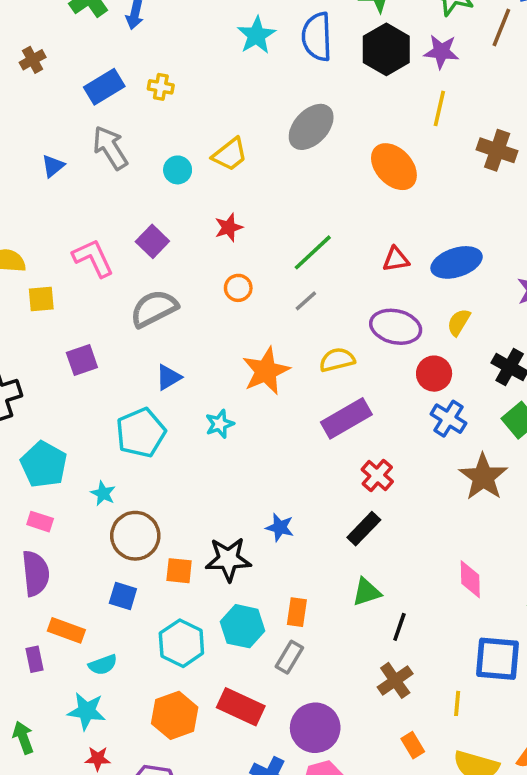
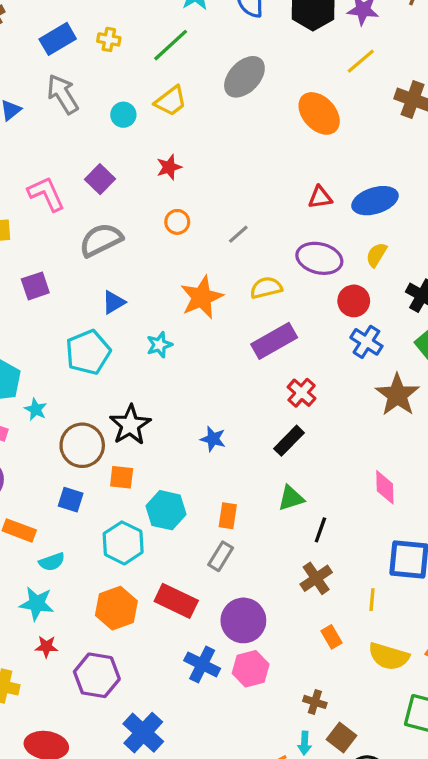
yellow line: (439, 108) -> (361, 61), turned 36
green line: (313, 252) -> (171, 45), moved
cyan star: (103, 493) -> (36, 409), moved
black star: (228, 559) -> (130, 425), moved, turned -30
cyan hexagon: (243, 626) -> (166, 510), moved

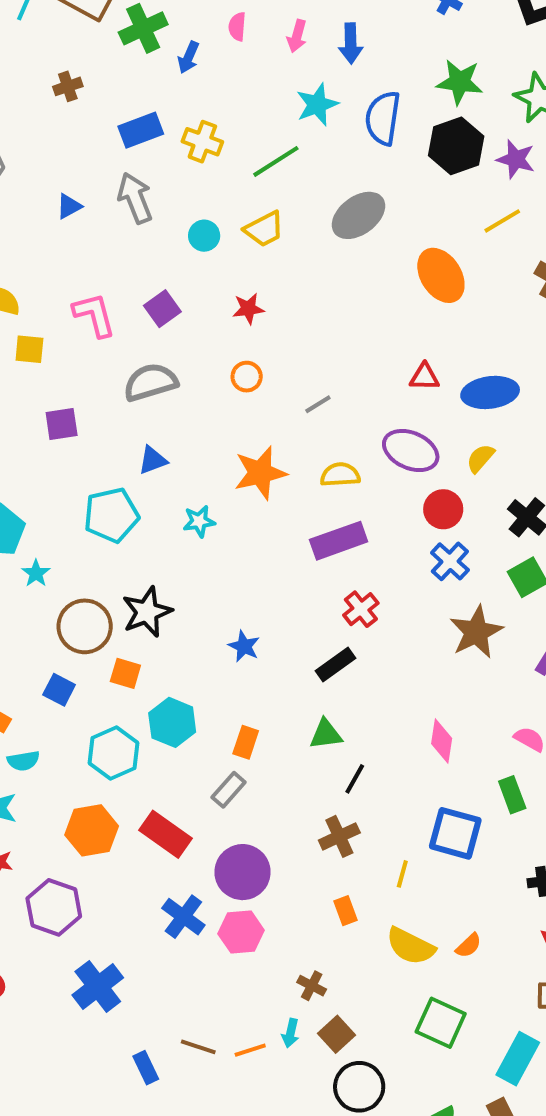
yellow cross: (109, 39) -> (202, 142), size x1.4

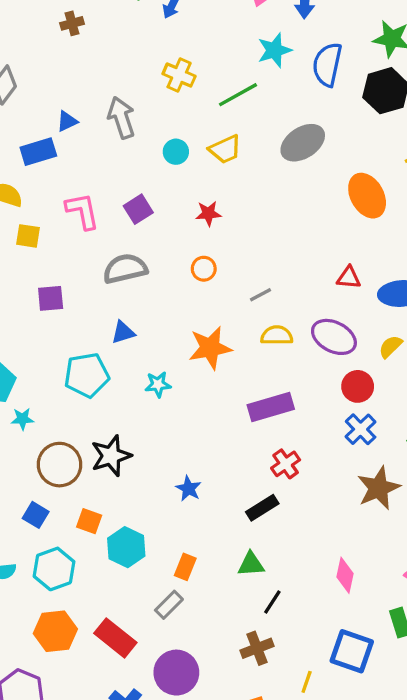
blue rectangle: (141, 130) -> (38, 152), moved
yellow semicircle: (340, 475) -> (277, 335), moved
cyan star: (36, 573) -> (22, 419), turned 30
orange square: (125, 673) -> (89, 521), moved
cyan hexagon: (114, 753) -> (54, 569), moved

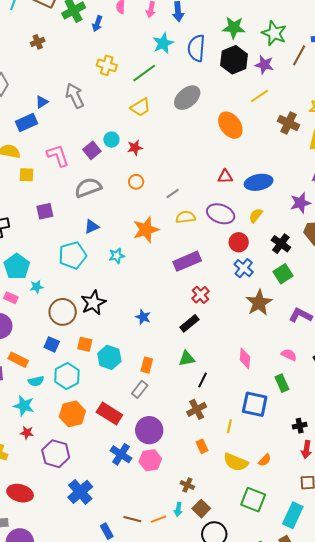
cyan circle: (176, 152) -> (111, 140), moved

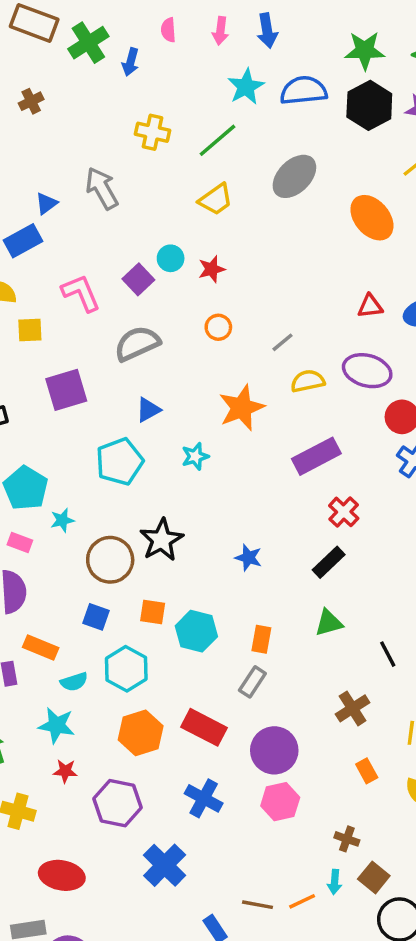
blue semicircle: (196, 48) -> (304, 90), turned 84
purple square: (45, 211) -> (66, 390), size x1.4
black line: (203, 380) -> (388, 654), moved, turned -49
blue cross: (121, 454) -> (204, 798), moved

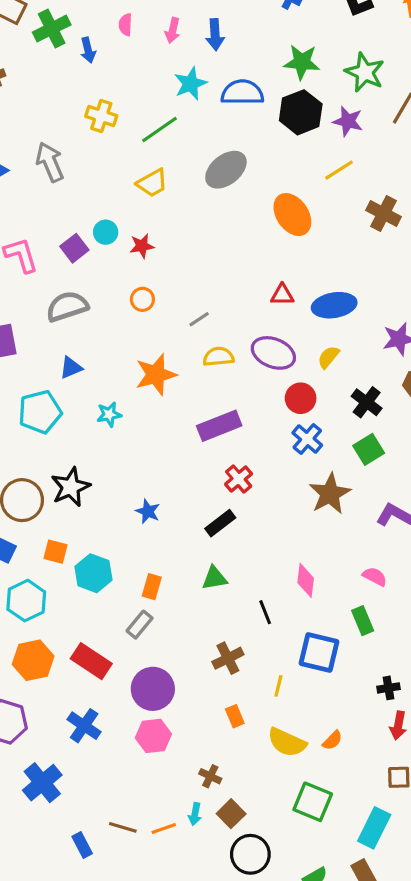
blue arrow: (131, 62) -> (88, 50), turned -35

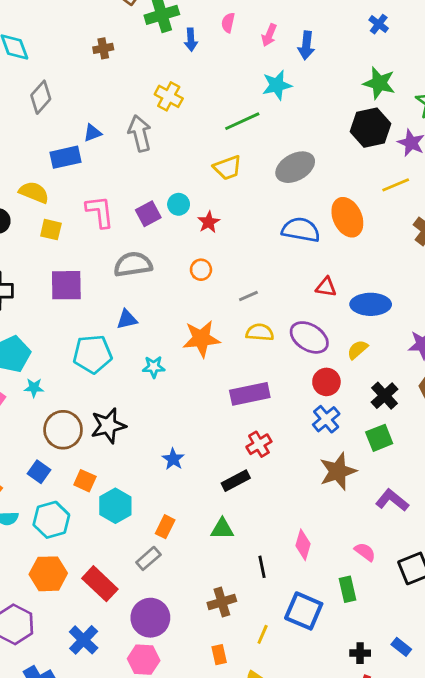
blue semicircle: (242, 93) -> (301, 230), moved
yellow cross: (101, 116) -> (169, 96), moved
red star: (142, 246) -> (209, 222), turned -30

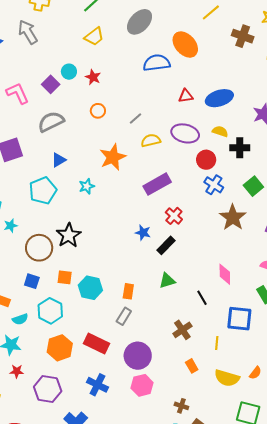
yellow semicircle: (358, 350) -> (220, 131), turned 77
black cross: (385, 396) -> (240, 148), moved, turned -30
blue star: (173, 459) -> (143, 233), moved

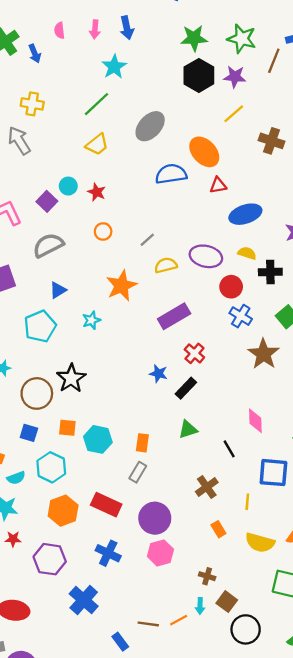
red triangle: (186, 96) -> (218, 185), moved

